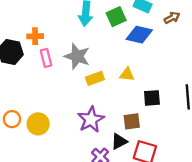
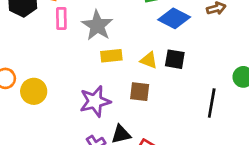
black square: (152, 98) -> (175, 59), moved
brown square: (132, 121) -> (140, 92), moved

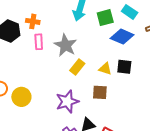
yellow rectangle: (111, 56) -> (77, 67), turned -42

